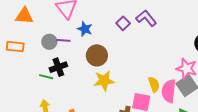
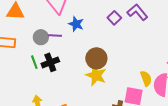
brown circle: (97, 55) -> (96, 58), moved
green line: (46, 77) -> (34, 62), moved, turned 56
yellow star: (104, 81) -> (96, 75), turned 30

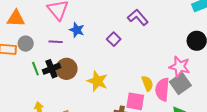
purple square: (114, 18) -> (114, 39), moved
gray circle: (41, 37) -> (26, 44), moved
brown circle: (96, 58) -> (66, 69), moved

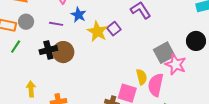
green line: (35, 69) -> (16, 47), moved, turned 48
yellow star: (97, 81) -> (97, 31), moved
gray square: (180, 84) -> (164, 53), moved

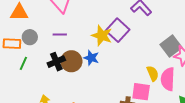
blue star: (78, 15) -> (91, 58), moved
purple square: (114, 29) -> (118, 30), size x1.6

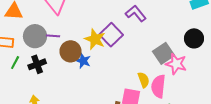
gray circle: (30, 37) -> (35, 36), moved, size x1.5
brown circle: (71, 61) -> (71, 51), moved
black cross: (56, 62) -> (37, 64), moved

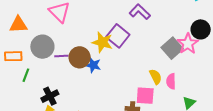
purple line: (53, 36) -> (61, 56), moved
black cross: (37, 64) -> (50, 96), moved
pink star: (176, 64) -> (188, 44), moved, turned 30
pink semicircle: (158, 86) -> (171, 81), size x0.7

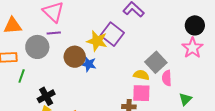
pink star: (188, 44) -> (192, 48), moved
gray square: (172, 48) -> (156, 62), moved
purple line: (61, 56) -> (54, 33), moved
yellow semicircle: (156, 77) -> (141, 75), moved, turned -49

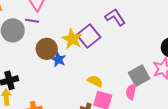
gray square: (156, 62) -> (139, 76), moved
yellow semicircle: (141, 75) -> (95, 81), moved

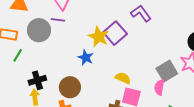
brown circle: (47, 49) -> (70, 87), moved

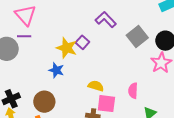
purple square: (115, 33) -> (82, 42), size x0.6
gray square: (167, 71) -> (137, 37), moved

